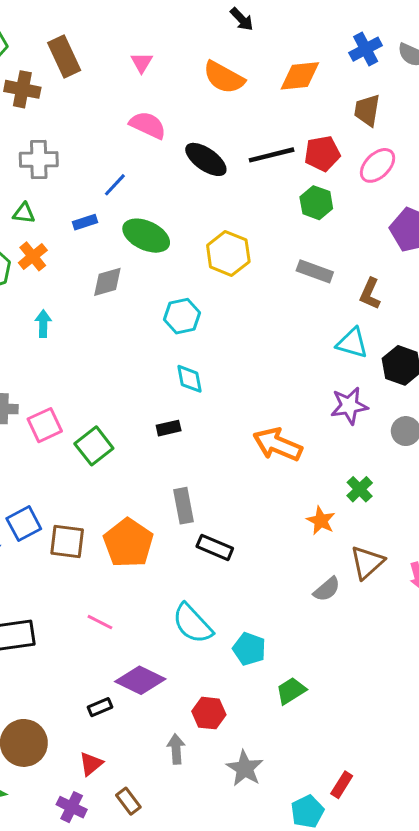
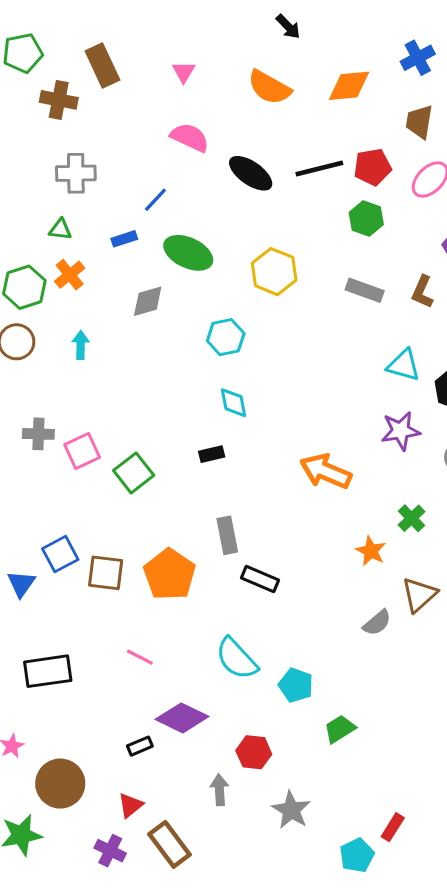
brown L-shape: (370, 294) -> (422, 292), moved
brown rectangle: (128, 801) -> (170, 844), size x1.6

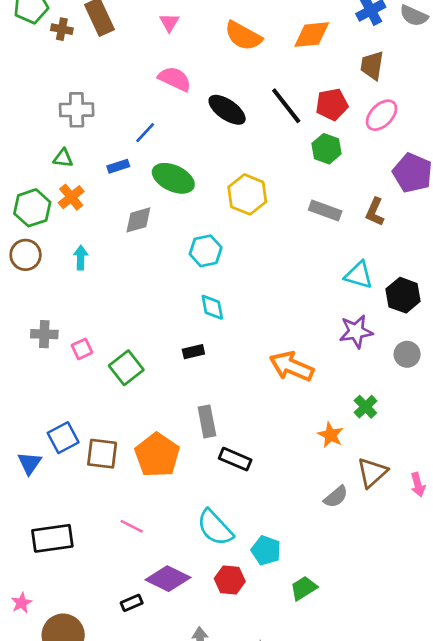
brown cross: (59, 100) -> (62, 29), moved, size x0.7
black line: (319, 169) -> (286, 106), turned 66
pink square: (82, 451) -> (82, 349), size x0.7
red hexagon: (254, 752) -> (230, 580), moved

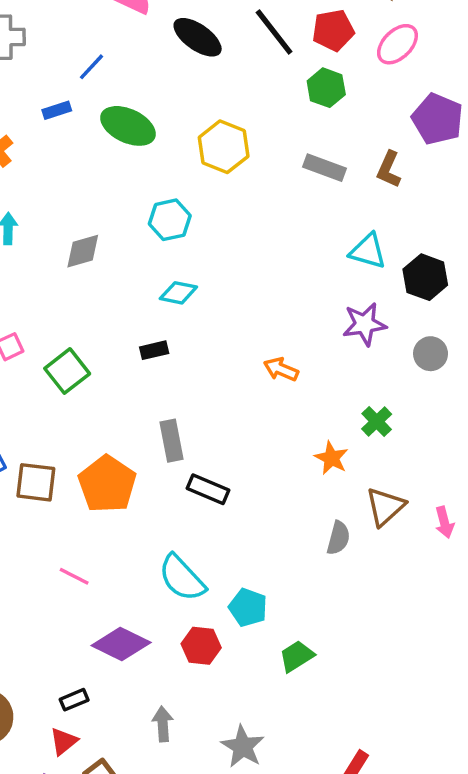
gray diamond: (138, 220) -> (83, 251), moved
cyan diamond: (212, 307) -> (178, 293), turned -68
orange arrow: (292, 366) -> (281, 369), size x0.6
gray semicircle: (336, 497) -> (338, 538), turned -35
black rectangle: (132, 603) -> (74, 700), moved

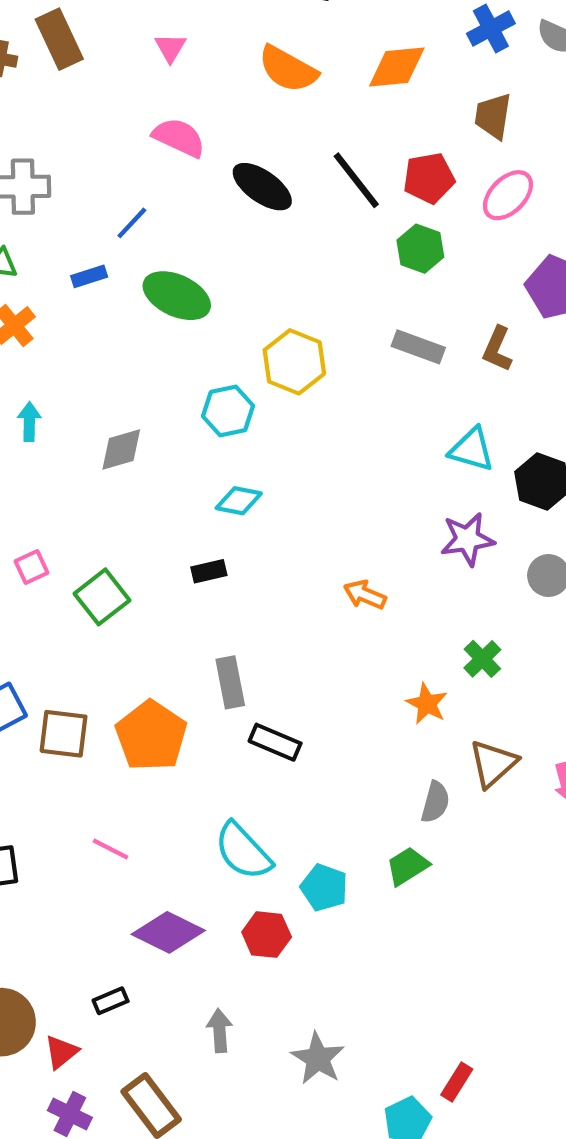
yellow hexagon: (224, 147) -> (294, 362), moved
green trapezoid: (297, 656) -> (408, 866), moved
red triangle: (64, 741) -> (61, 1052), moved

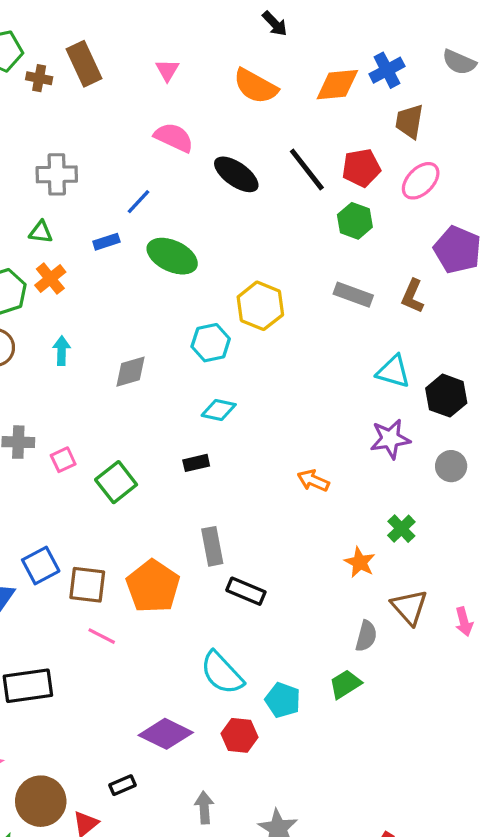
blue cross: (491, 29) -> (387, 70), moved
brown triangle: (493, 764) -> (409, 607), turned -30
pink line: (111, 849) -> (102, 636), moved

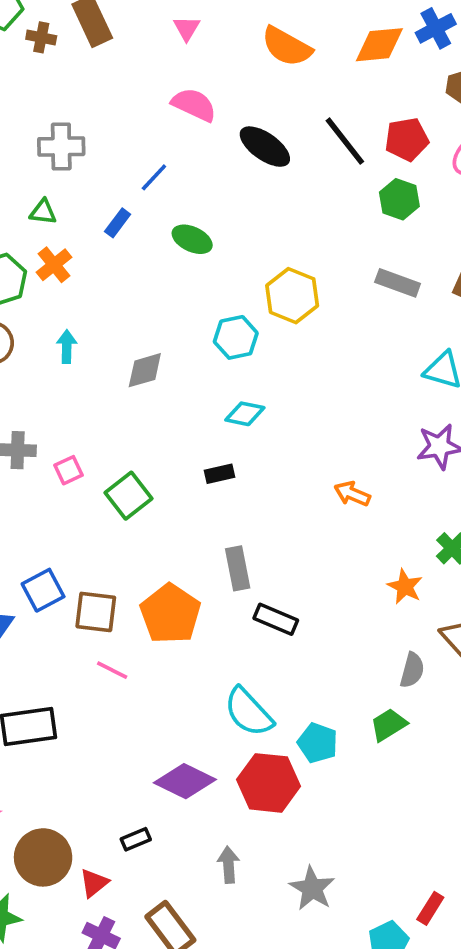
blue rectangle: (106, 242) -> (118, 223), turned -35
green ellipse: (172, 256) -> (192, 239), size x0.7
red hexagon: (239, 735) -> (269, 783), size x1.5

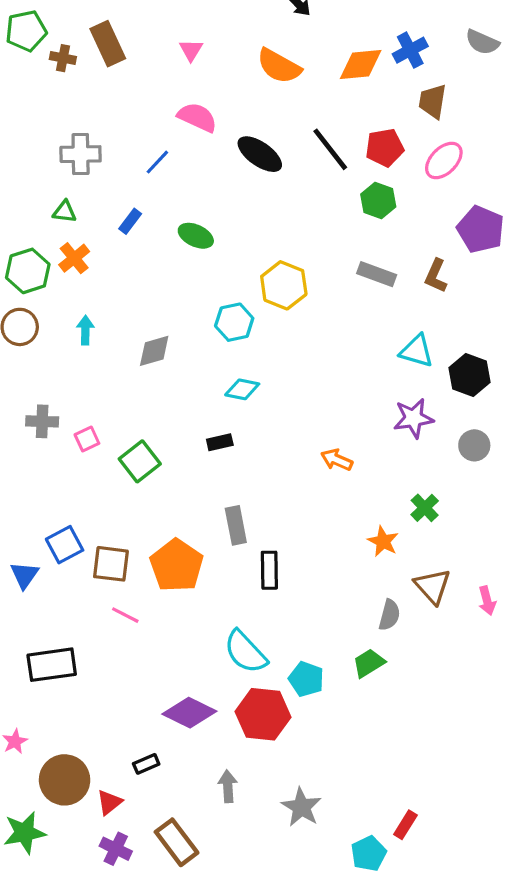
blue line: (154, 177) -> (157, 162), moved
black rectangle: (276, 619) -> (269, 570), turned 66

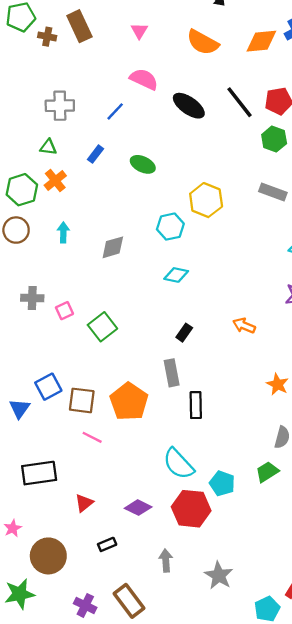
black rectangle: (220, 442) -> (184, 333), moved, turned -42
purple diamond: (189, 713) -> (138, 508), size x0.7
red triangle: (109, 802) -> (84, 503), moved

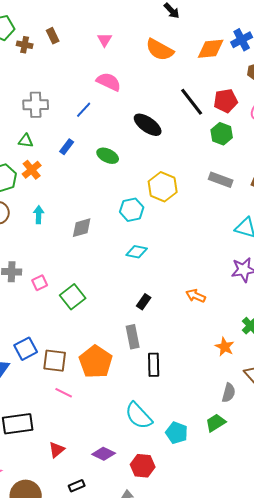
brown rectangle: (79, 26) -> (53, 36), size x0.6
black ellipse: (189, 106) -> (148, 125), moved
red hexagon: (191, 509) -> (143, 466), moved, size x0.7

